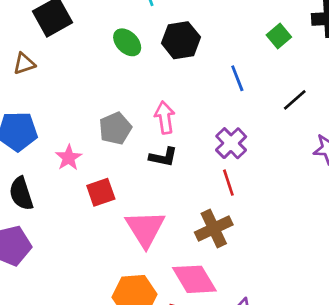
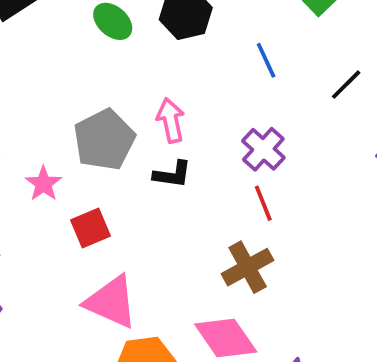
gray pentagon: (115, 128) -> (104, 140), size x1.4
pink triangle: (145, 229) -> (111, 302), moved, turned -30

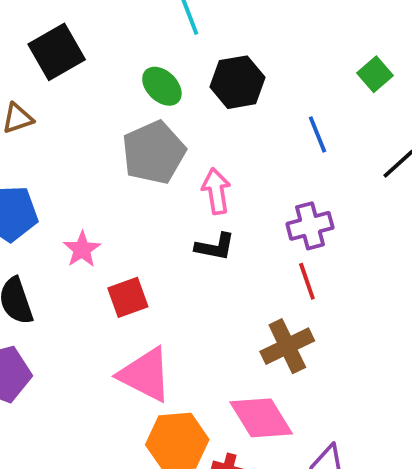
gray pentagon: (104, 140) -> (154, 152), moved
purple cross: (263, 149) -> (310, 226), turned 30

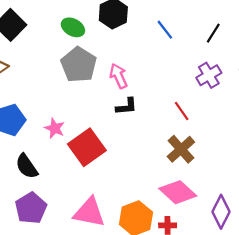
purple cross: (310, 226) -> (209, 75), moved
red square: (128, 297) -> (87, 147), size x1.6
pink triangle: (145, 375) -> (89, 212), moved

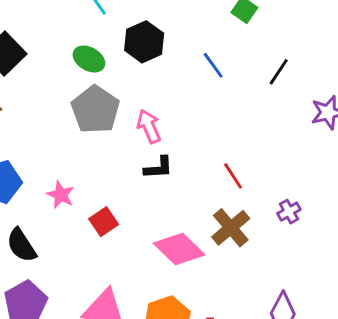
purple cross: (209, 75) -> (289, 212), moved, size x0.7
red square: (87, 147) -> (104, 222), size x0.6
pink diamond: (178, 192) -> (179, 249), moved

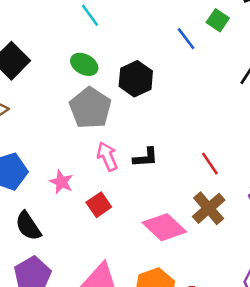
black hexagon: (144, 42) -> (136, 79), moved
blue line: (213, 65) -> (186, 39), moved
pink arrow: (149, 126) -> (107, 156), moved

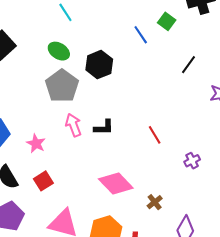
red square: (99, 205) -> (43, 181), moved
brown cross: (209, 208) -> (155, 202), moved, size x0.6

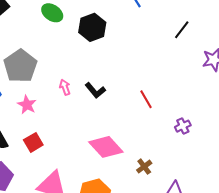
gray pentagon: (62, 86) -> (20, 66), moved
pink arrow: (73, 125) -> (65, 87), size x0.7
black L-shape: (104, 127) -> (95, 90), turned 50

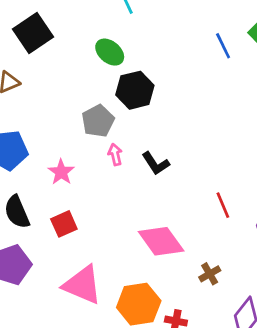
black hexagon: (92, 27) -> (135, 90), moved
gray pentagon: (20, 66) -> (98, 121), moved, size x0.7
red line: (146, 99) -> (223, 205), moved

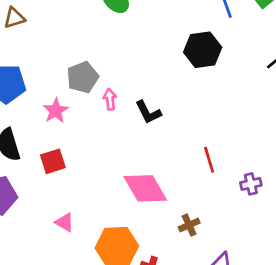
black hexagon: (135, 90) -> (203, 50), moved
gray pentagon: (98, 121) -> (83, 77), moved
pink triangle: (83, 285) -> (64, 222), size x0.5

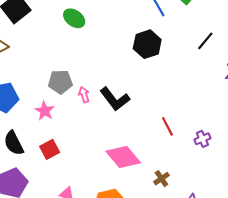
gray pentagon: (83, 77) -> (60, 82), turned 30
black L-shape: (148, 112) -> (115, 99), size x1.4

